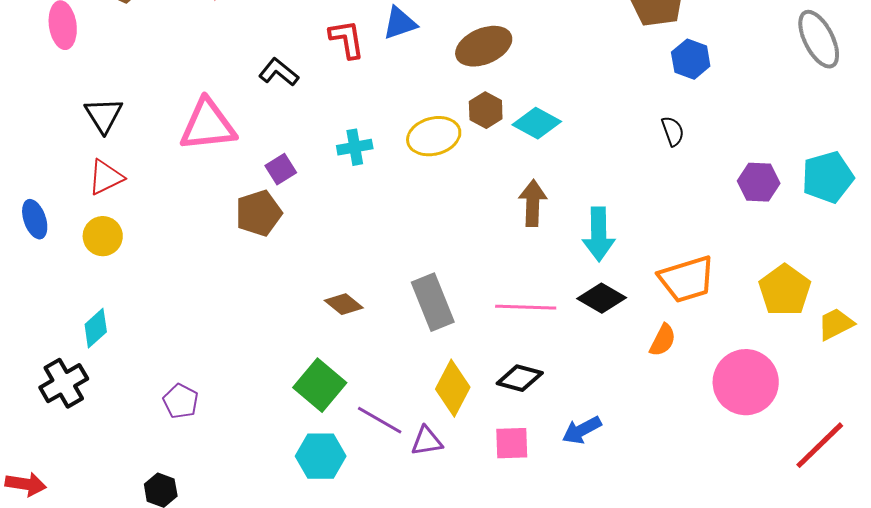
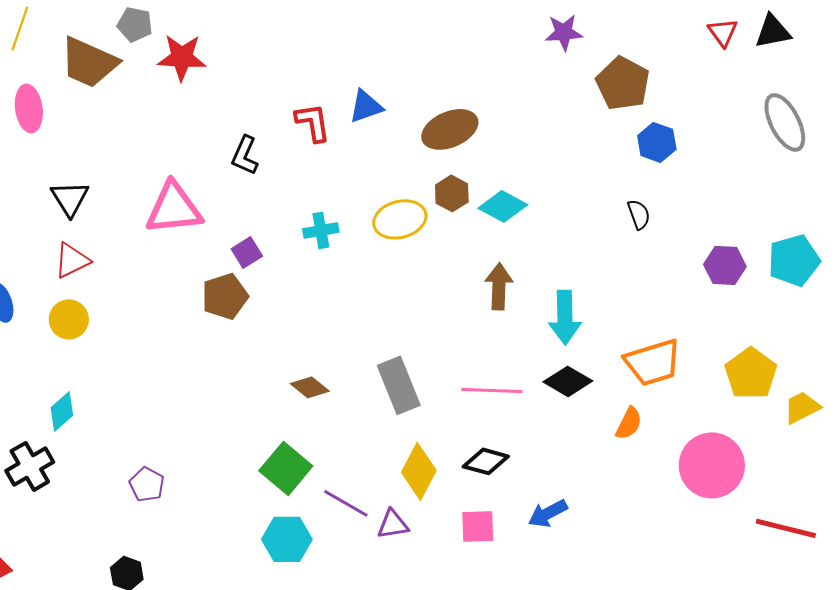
black L-shape: (279, 72) -> (245, 155), turned -105
red line: (820, 445) -> (786, 528), turned 58

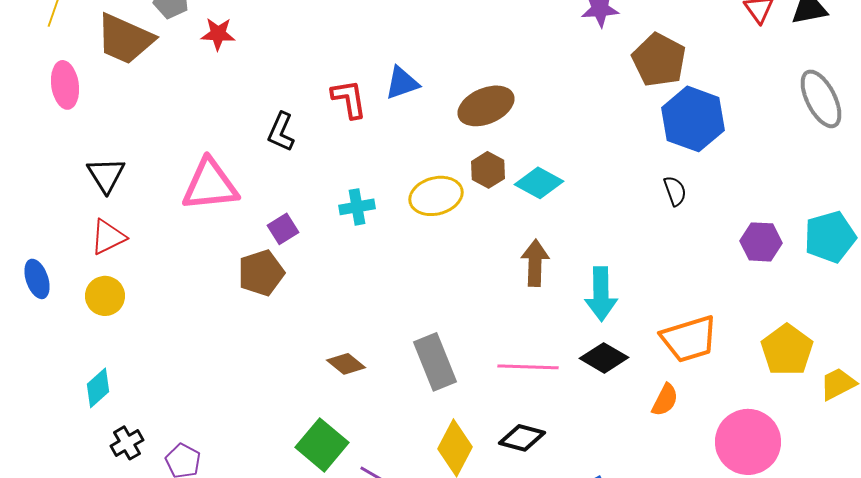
red star: (182, 57) -> (218, 34), size x0.7
blue hexagon: (657, 142) -> (693, 119), size x1.6
black cross: (30, 466) -> (127, 443), moved, size x0.7

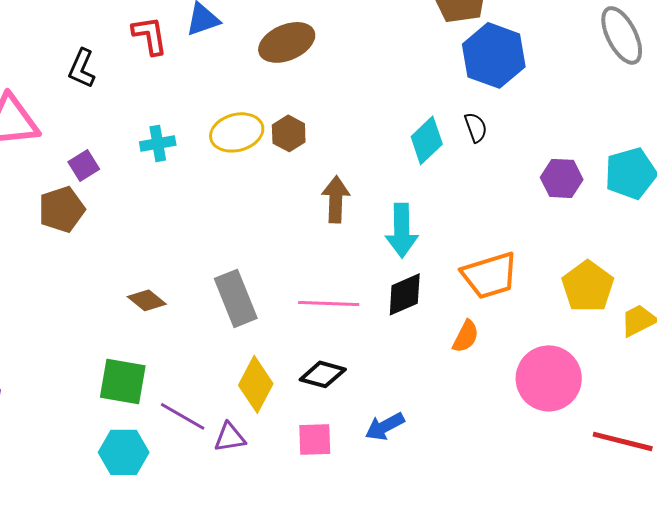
brown hexagon: (488, 170) -> (289, 133), moved
cyan diamond: (539, 183) -> (427, 140), moved, turned -72
black diamond: (604, 358) -> (405, 294), turned -54
green square: (322, 445) -> (123, 381), turned -30

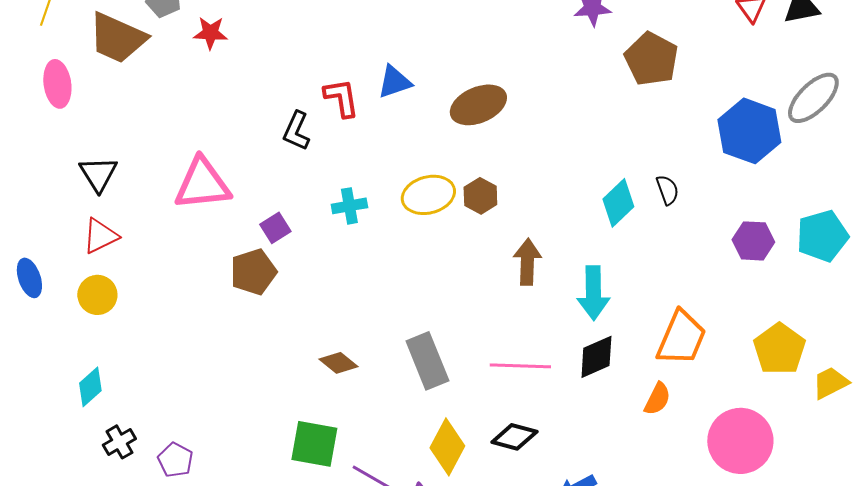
gray ellipse: (622, 35) -> (813, 98), turned 72
blue hexagon: (494, 55) -> (749, 131), moved
black L-shape: (82, 68) -> (296, 131), moved
orange trapezoid: (490, 275) -> (681, 338), turned -50

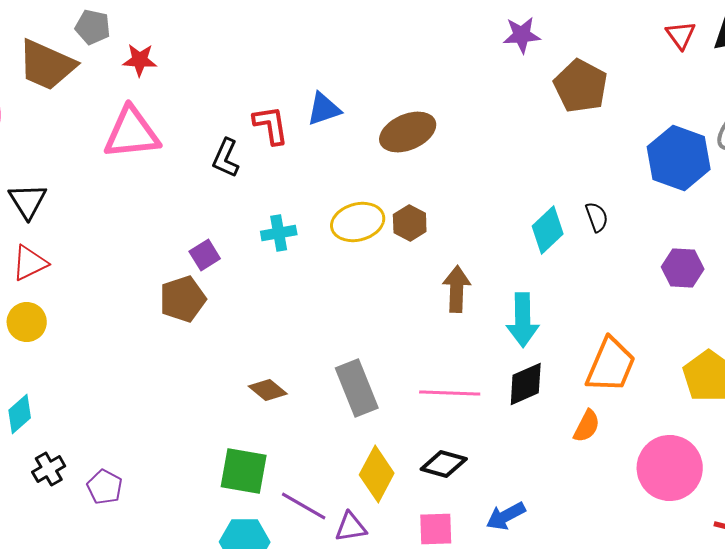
pink triangle: (202, 184) -> (132, 133), moved

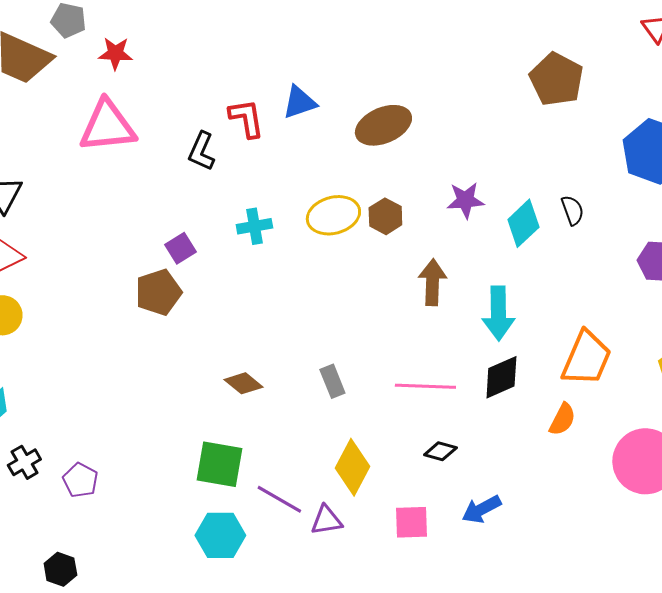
purple star: (522, 35) -> (465, 200), moved
gray rectangle: (357, 388) -> (332, 381), size x0.6
black diamond: (444, 464) -> (440, 451), moved, size x0.7

